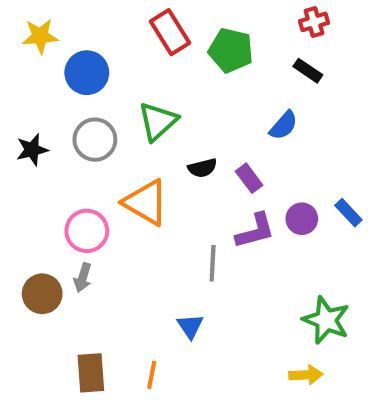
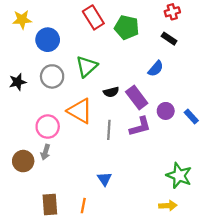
purple rectangle: (249, 178) -> (137, 98), size x1.5
purple circle: (302, 219) -> (166, 111), moved
gray line: (213, 263) -> (109, 130), moved

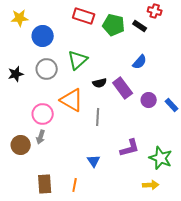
red cross: (172, 12) -> (155, 11), turned 32
red rectangle: (93, 17) -> (84, 16), turned -40
black rectangle: (169, 39) -> (140, 26), moved
purple L-shape: (140, 127) -> (130, 148), moved

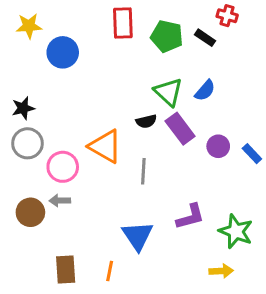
red rectangle: (84, 16) -> (123, 23), turned 70
green triangle: (78, 60) -> (168, 92), moved, turned -35
gray circle: (47, 69) -> (27, 143), moved
gray arrow: (41, 137) -> (60, 201), turned 72
blue triangle: (94, 161) -> (138, 236), size x1.6

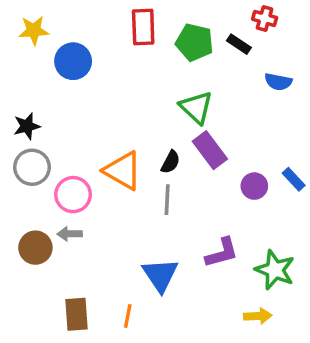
blue semicircle: (205, 91) -> (278, 82), moved, turned 60
black semicircle: (146, 121) -> (171, 162), moved, turned -48
purple circle: (218, 146) -> (254, 186), moved

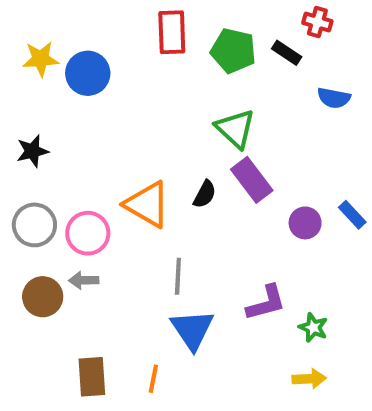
yellow star: (34, 30) -> (41, 59), moved
gray circle: (32, 167) -> (34, 225), moved
gray line: (167, 200) -> (178, 276), moved
green star: (275, 270) -> (313, 327), moved, size x0.6

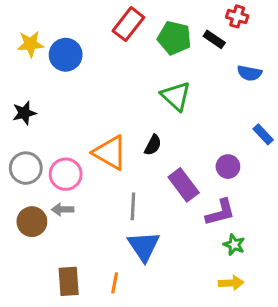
red rectangle: (172, 32) -> (128, 24), turned 40
purple rectangle: (252, 180) -> (184, 185), moved
blue rectangle: (352, 215) -> (263, 134), moved
purple L-shape: (266, 303) -> (220, 212), moved

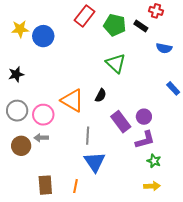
purple circle: (228, 167) -> (144, 117), moved

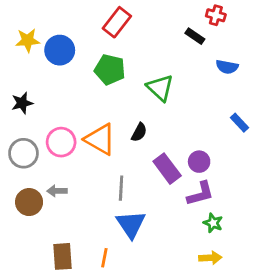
green pentagon: (115, 25) -> (110, 70), moved
pink circle: (43, 115) -> (61, 142), moved

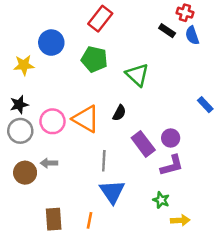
yellow star: (28, 40) -> (24, 65), moved
blue semicircle: (227, 67) -> (192, 35), moved, turned 60
black star: (22, 103) -> (19, 105), moved
green star: (213, 223) -> (161, 200), moved

